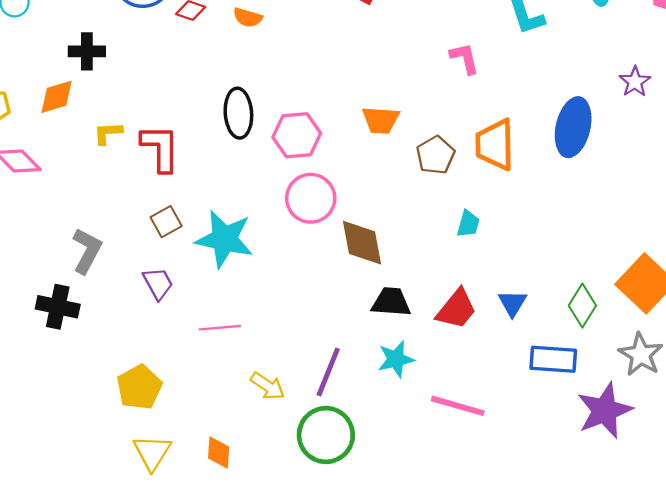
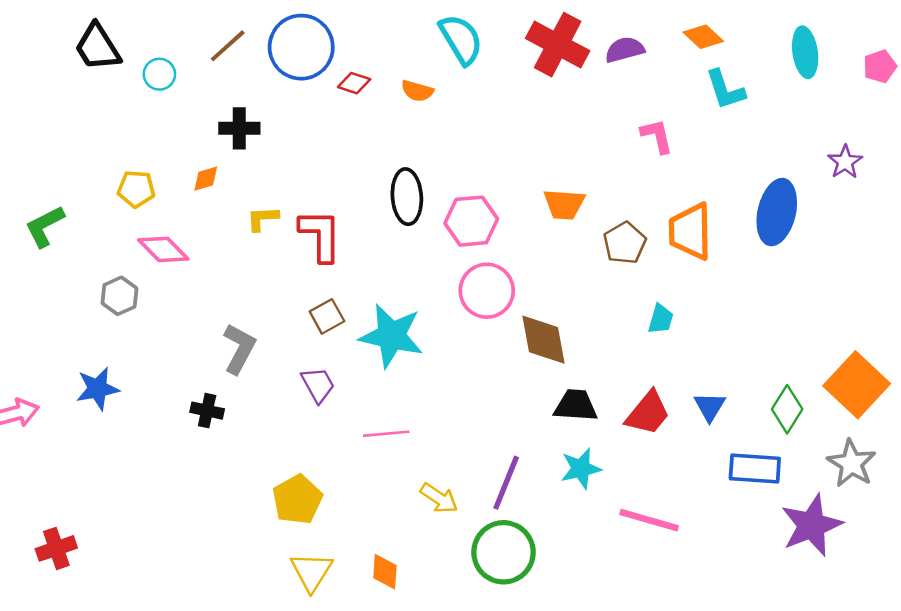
orange diamond: (57, 97) -> (206, 179), size x0.7
black cross: (58, 307) -> (207, 411), size x0.7

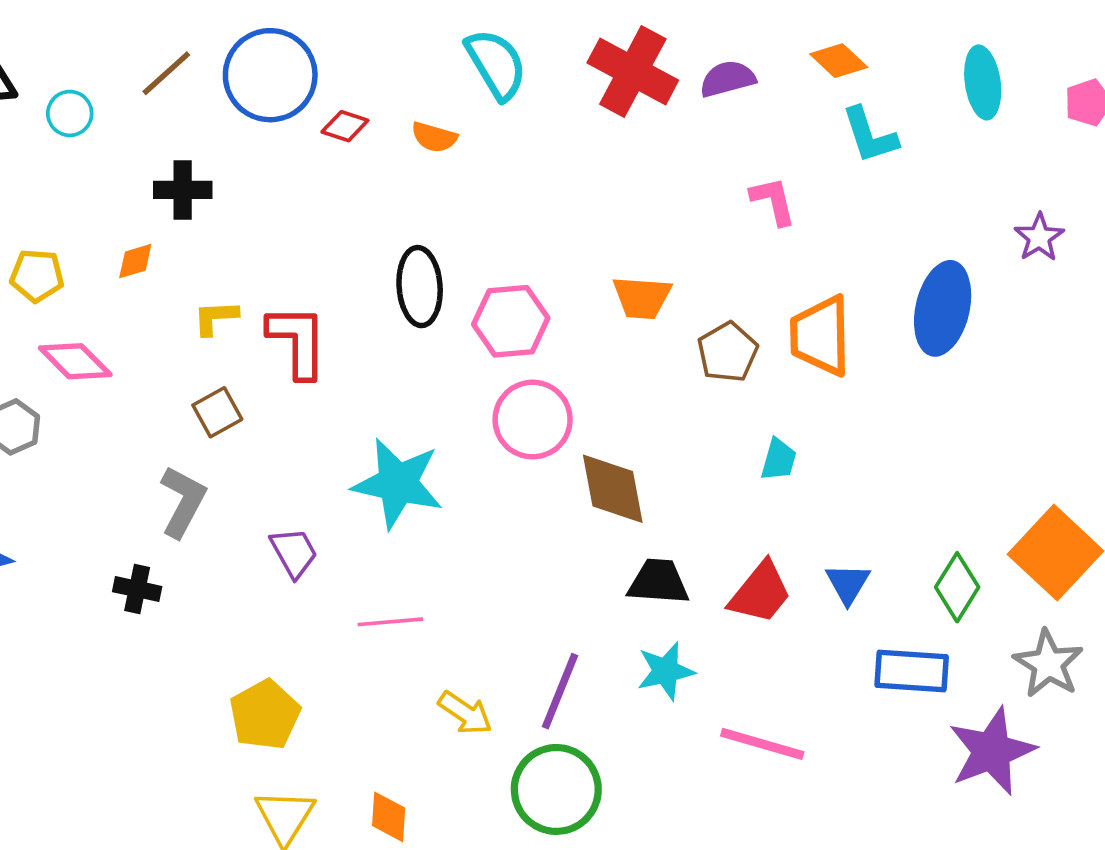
brown square: (327, 316) -> (217, 412), moved

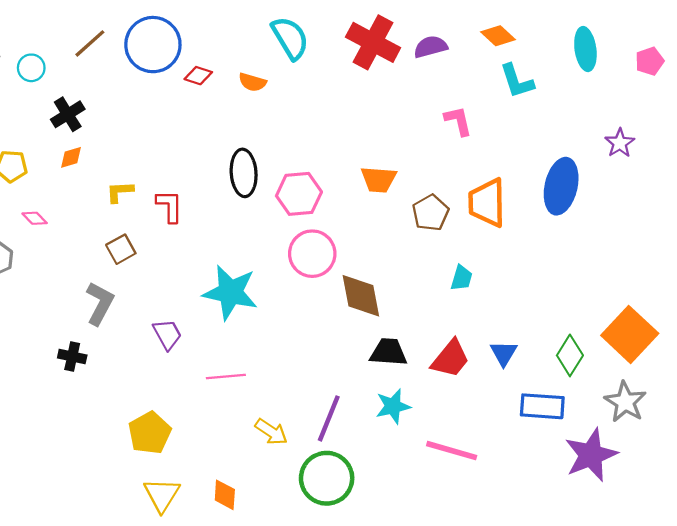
black cross: (183, 190) -> (68, 114), moved, turned -32
red L-shape: (298, 341) -> (170, 206), size x0.7
pink diamond: (75, 361) -> (35, 218), size x0.6

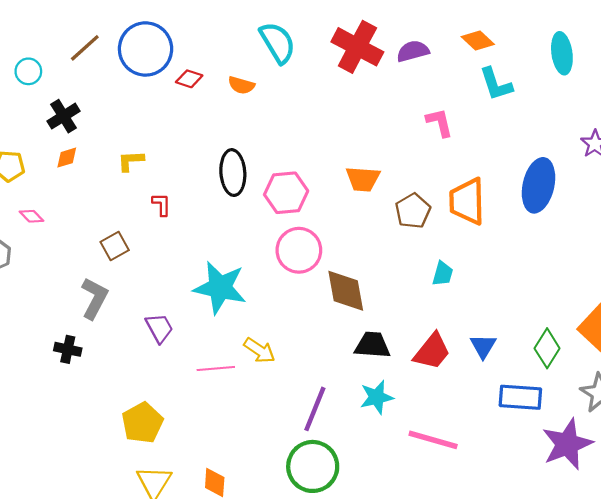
yellow L-shape: (120, 192) -> (131, 161), moved
red L-shape: (170, 206) -> (161, 204), size x0.7
yellow arrow: (271, 432) -> (259, 350), moved

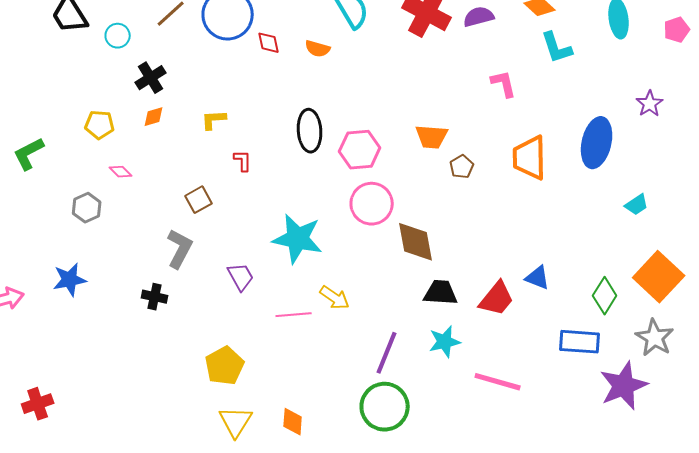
red diamond: (189, 79) -> (269, 43), turned 60
brown pentagon: (413, 211) -> (462, 167), moved, size x0.7
cyan trapezoid: (443, 274) -> (637, 205), moved, turned 40
blue triangle: (483, 346) -> (538, 278), moved, turned -40

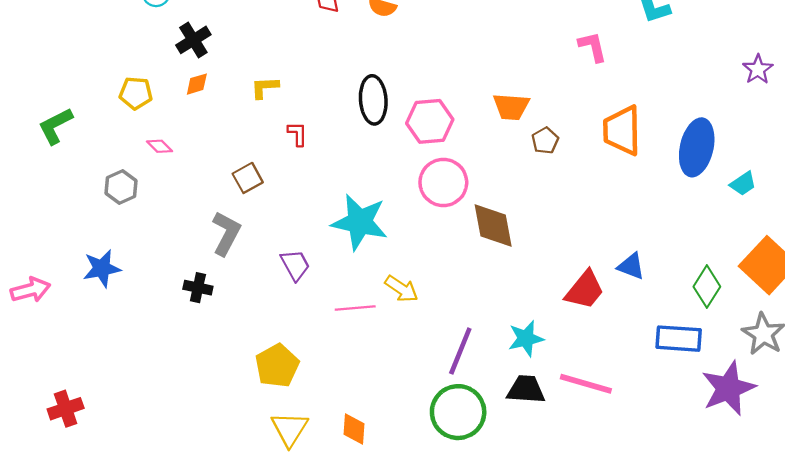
blue ellipse: (597, 143) -> (697, 147), moved
black trapezoid: (441, 293) -> (526, 389), moved

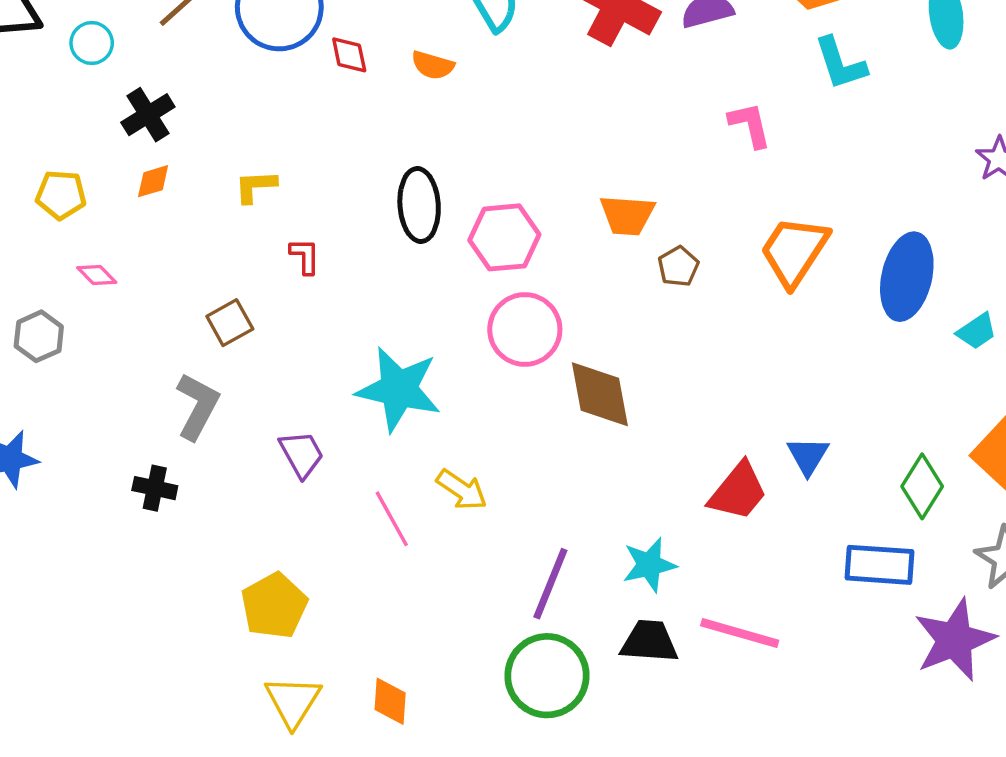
orange trapezoid: (622, 130) -> (794, 251), turned 34
blue triangle: (631, 266) -> (808, 456), turned 40
pink line: (355, 308) -> (392, 519), turned 66

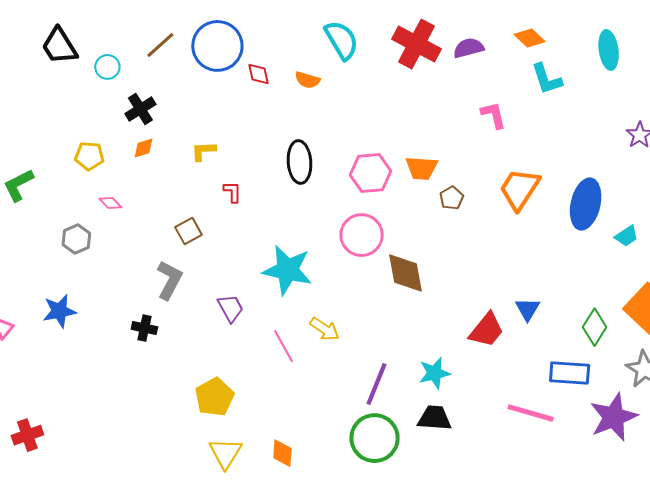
pink hexagon: (504, 237) -> (371, 173), moved
pink line: (740, 633) -> (531, 413), moved

